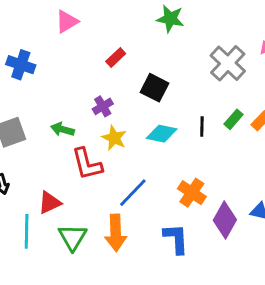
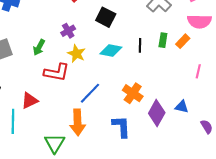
green rectangle: (234, 119) -> (163, 40), turned -32
green arrow: (62, 129) -> (39, 47), turned -77
red L-shape: (87, 164) -> (57, 72), turned -65
green triangle: (73, 237) -> (55, 143), moved

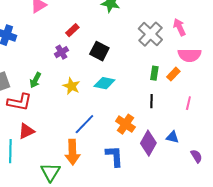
purple cross: (68, 31) -> (61, 52), moved
black line: (140, 45) -> (151, 101), moved
red L-shape: (57, 72) -> (19, 102), moved

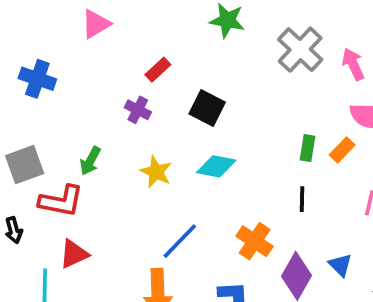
gray cross: (150, 34) -> (300, 50), moved
purple cross: (61, 52) -> (138, 110), turned -32
blue triangle: (172, 137) -> (340, 265), turned 32

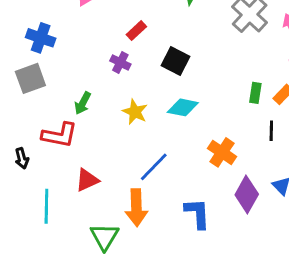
gray square: (25, 165) -> (30, 78), moved
black line: (302, 199) -> (271, 131), moved
orange cross: (255, 241) -> (222, 152), moved
red triangle: (74, 254) -> (87, 180), moved

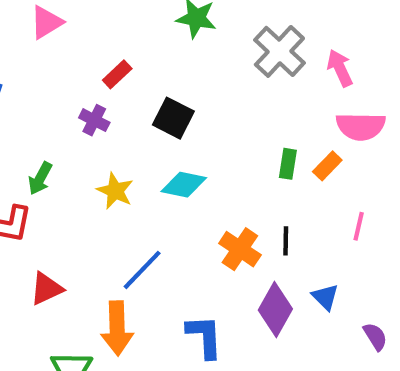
black line: (271, 131) -> (286, 241), moved

